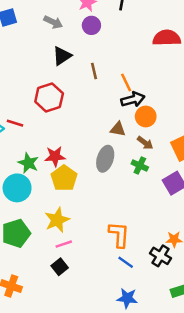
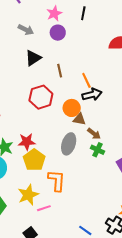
red hexagon: (49, 98) -> (41, 97), moved
orange circle: (146, 117) -> (72, 108), moved
brown arrow: (145, 143) -> (94, 134), moved
orange L-shape: (119, 235) -> (57, 181), moved
pink line: (64, 244) -> (44, 208), moved

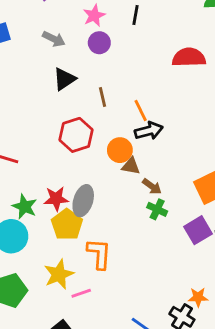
gray ellipse: (69, 144) -> (83, 201), moved

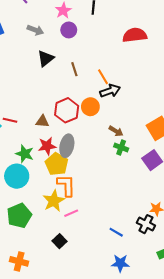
red hexagon: (76, 135) -> (67, 110), moved
brown triangle: (131, 166) -> (42, 121), moved
orange L-shape: (99, 254) -> (66, 185), moved

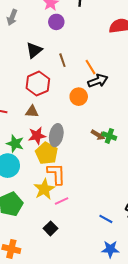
gray arrow: (35, 30) -> (12, 17), moved, turned 91
red hexagon: (67, 110) -> (38, 84), moved
brown arrow: (116, 131) -> (98, 135), moved

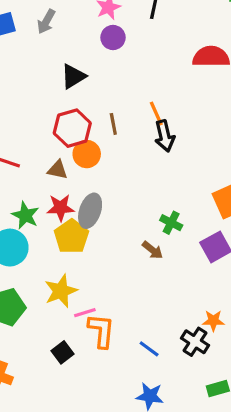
brown line: (62, 60) -> (113, 124), moved
black arrow: (98, 81) -> (165, 136), turned 90
orange circle: (79, 97) -> (87, 154), moved
brown arrow: (98, 135) -> (153, 250), moved
orange L-shape: (56, 174) -> (101, 331), moved

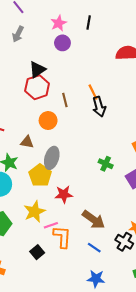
red hexagon: (72, 128) -> (37, 87), moved
brown triangle: (58, 170) -> (27, 142), moved
red star: (60, 208) -> (64, 194), moved
brown arrow: (153, 250) -> (94, 220), moved, size x1.6

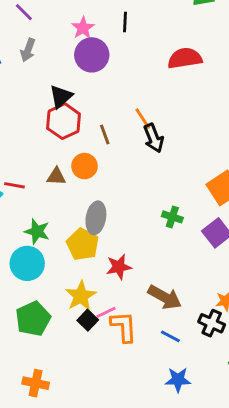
purple circle: (62, 43) -> (92, 55), size x1.5
brown triangle: (27, 142) -> (56, 176), moved
black square: (37, 252) -> (88, 320), moved

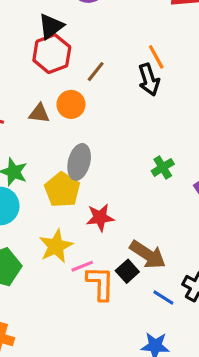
orange line: (143, 119) -> (156, 57), moved
brown line: (105, 134) -> (96, 72), turned 54
green cross: (172, 217) -> (163, 167), turned 36
black square: (88, 320) -> (127, 271), moved
blue line: (170, 336) -> (163, 297), moved

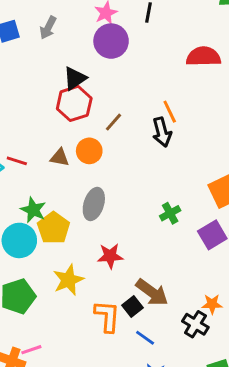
yellow pentagon: (62, 190) -> (53, 228), moved
pink line: (82, 266) -> (31, 350), moved
blue line: (163, 297) -> (145, 338), moved

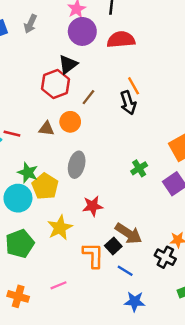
red semicircle: (203, 57) -> (121, 40), moved
black triangle: (75, 78) -> (68, 64), moved
pink line: (31, 350) -> (58, 285), moved

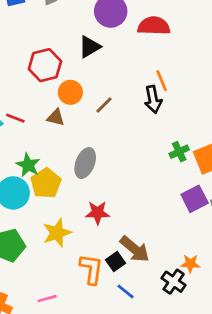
red hexagon: (56, 84) -> (45, 65), moved
brown line: (88, 97) -> (104, 105), moved
orange circle: (70, 122) -> (70, 92), moved
green cross: (139, 168) -> (179, 152), moved

